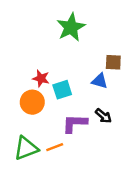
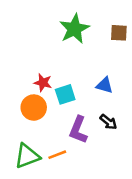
brown square: (113, 62) -> (119, 33), moved
purple L-shape: (75, 123) -> (78, 130), turned -70

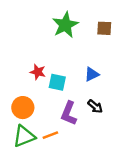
blue triangle: (104, 85) -> (92, 74), turned -42
cyan square: (65, 94) -> (57, 82), turned 30
orange circle: (34, 108) -> (23, 108), moved

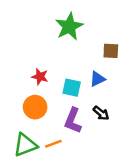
brown square: (104, 28) -> (111, 51), moved
cyan square: (57, 82) -> (72, 88), moved
orange circle: (23, 108) -> (35, 107), moved

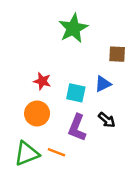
orange line: (53, 144) -> (56, 152), turned 42

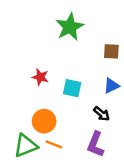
blue triangle: (103, 84) -> (111, 86), moved
orange circle: (37, 113) -> (44, 121), moved
purple L-shape: (77, 128) -> (95, 144), moved

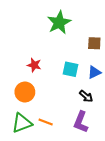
cyan square: (72, 88) -> (70, 69), moved
orange circle: (44, 121) -> (25, 92), moved

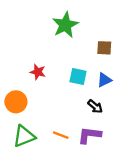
orange circle: (25, 92) -> (16, 102), moved
orange line: (46, 122) -> (61, 135), moved
purple L-shape: (81, 122) -> (89, 135), turned 75

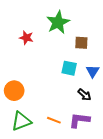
brown square: (104, 48) -> (81, 43), moved
red star: (38, 72) -> (26, 38), moved
blue triangle: (104, 80) -> (93, 71), turned -32

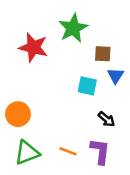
red star: (26, 38) -> (33, 47), size x1.6
blue triangle: (93, 71) -> (115, 76), moved
purple L-shape: (79, 120) -> (100, 151), turned 90

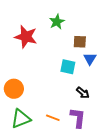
green star: (73, 28) -> (57, 22), size x0.7

